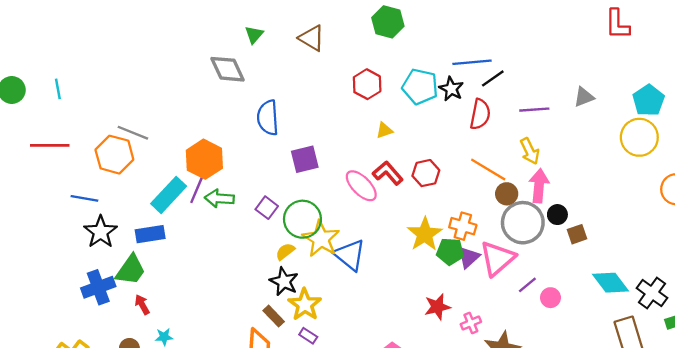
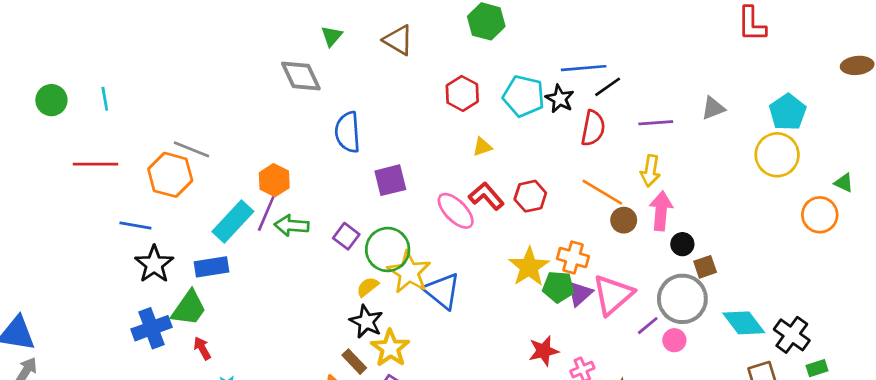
yellow arrow: (530, 151) -> (650, 171), turned 35
orange hexagon: (204, 159) -> (274, 180), size x0.7
gray circle: (523, 223) -> (682, 299), moved

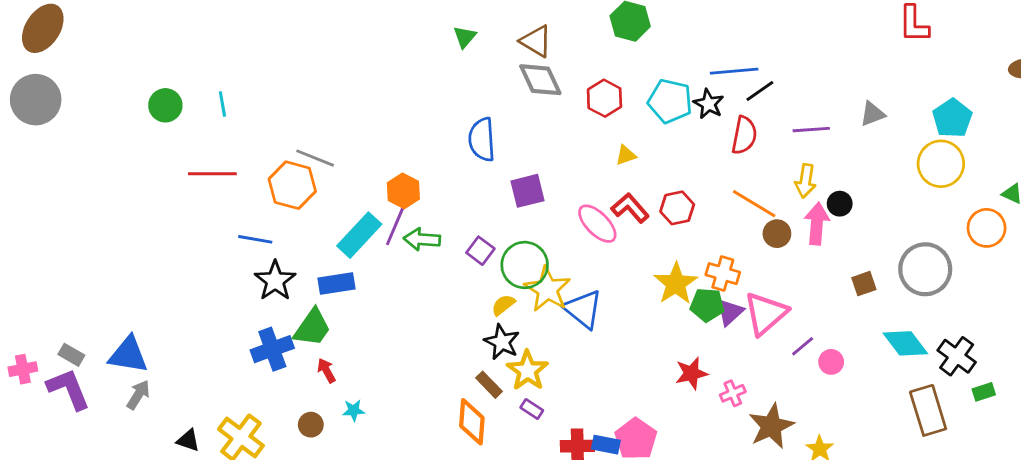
gray diamond: (301, 76) -> (540, 80), moved
black circle: (682, 244) -> (840, 204), moved
gray circle: (682, 299) -> (925, 269), moved

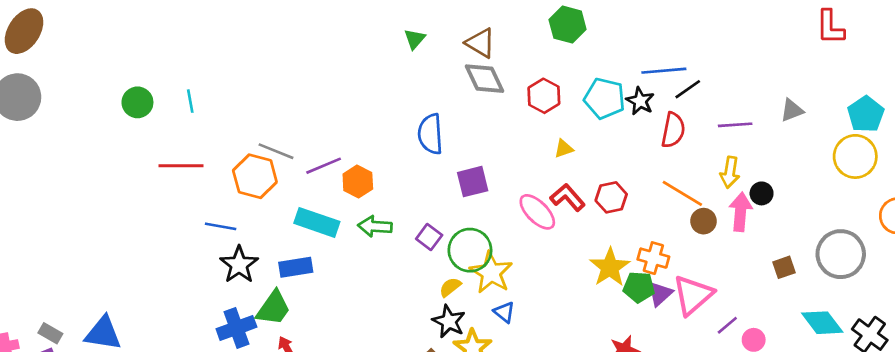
purple line: (395, 226) -> (324, 166), moved, turned 44
cyan rectangle: (359, 235) -> (317, 222), turned 66
blue triangle: (583, 309) -> (504, 312), moved, size x0.6

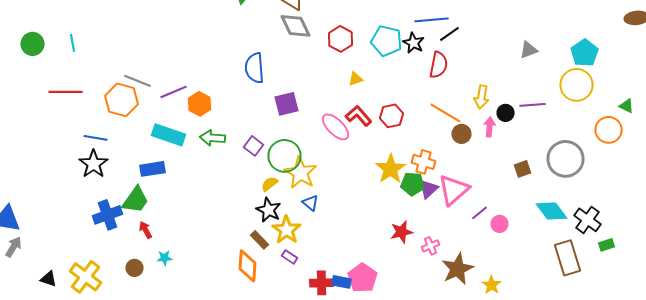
purple line: (735, 125) -> (532, 105), moved
pink arrow: (740, 212) -> (490, 127), size x0.7
black star: (239, 265) -> (94, 164), moved

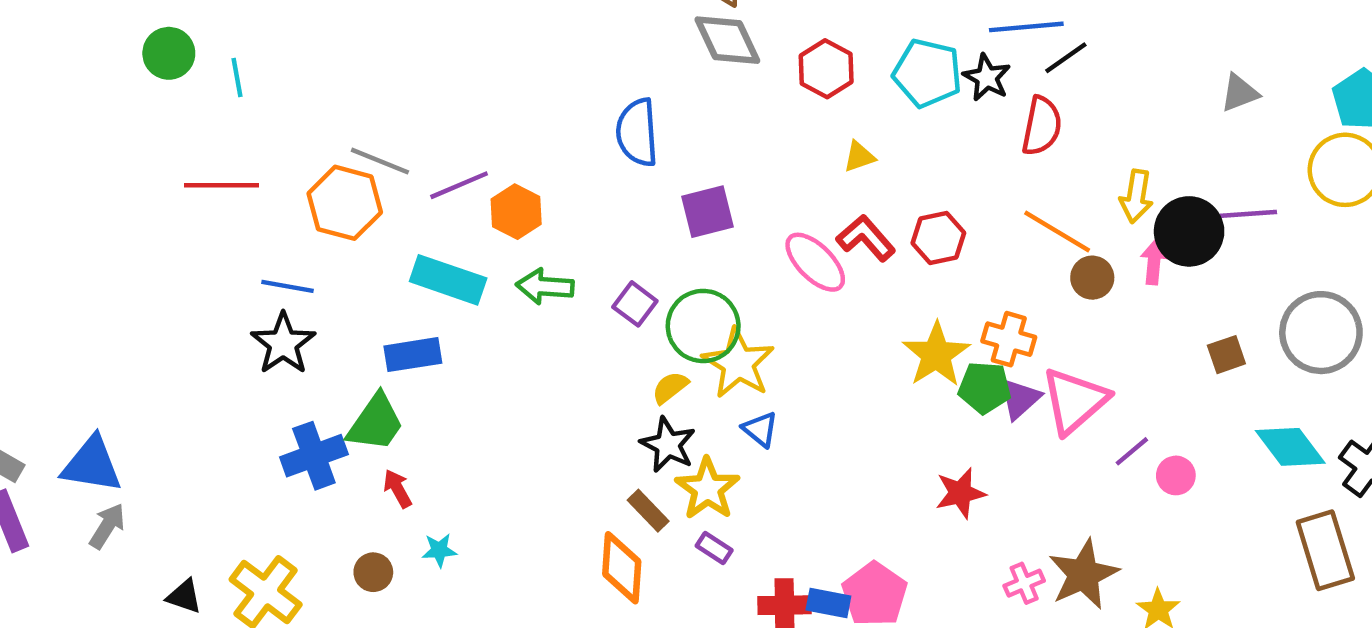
green circle: (32, 44) -> (169, 53), moved
black circle: (506, 113) -> (1189, 231), size x1.8
pink cross: (430, 246) -> (1024, 583), moved

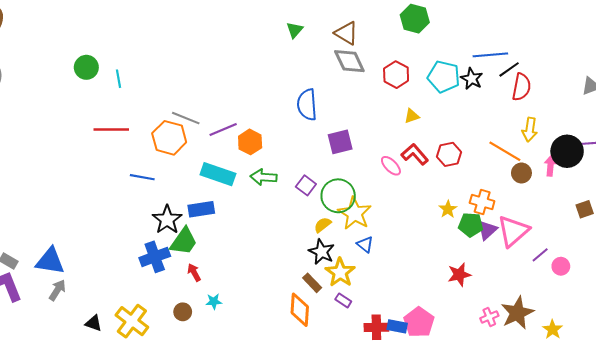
red semicircle: (1042, 126) -> (521, 87), moved
yellow arrow: (1136, 196) -> (530, 129), moved
pink ellipse: (815, 262) -> (391, 166), size x0.7
black star: (283, 344) -> (167, 220), moved
yellow star: (936, 355) -> (448, 209), size x0.6

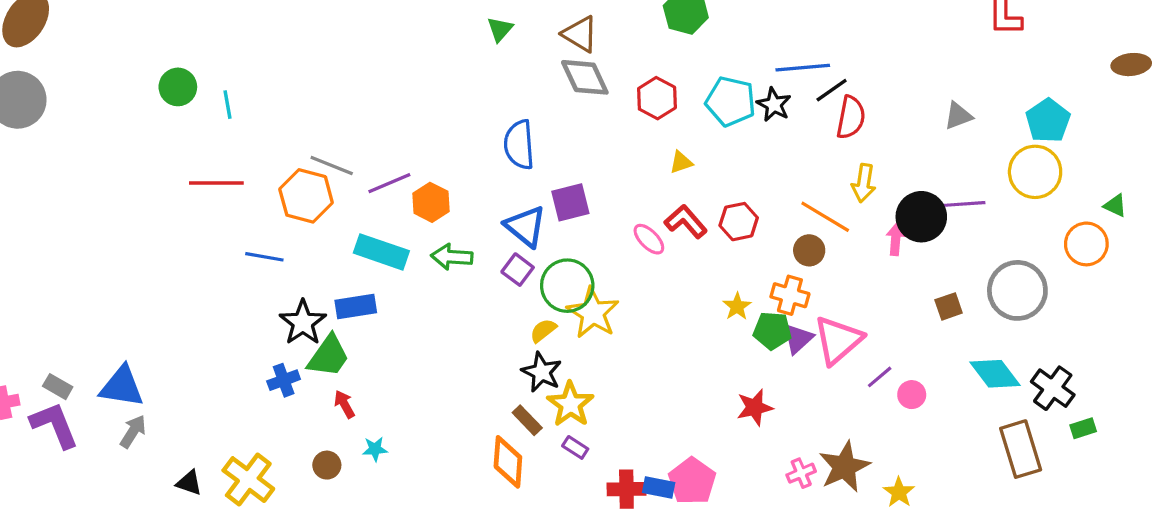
brown circle: (521, 173) -> (809, 250), moved
blue triangle: (365, 244) -> (526, 226), moved, size x1.6
blue cross: (155, 257) -> (284, 380), size x0.7

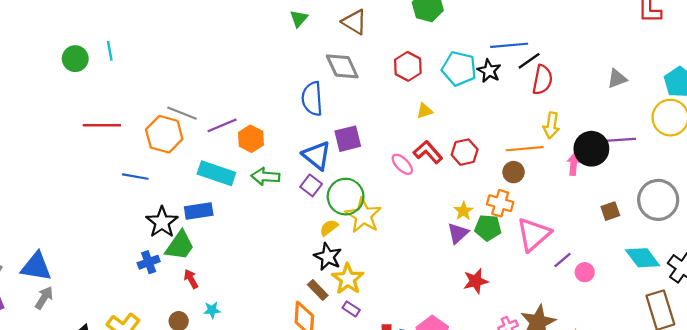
gray diamond: (585, 77) -> (342, 66), moved
cyan line: (228, 105) -> (110, 51), moved
orange line: (825, 217) -> (525, 149), turned -36
purple triangle: (798, 339) -> (458, 233), moved

